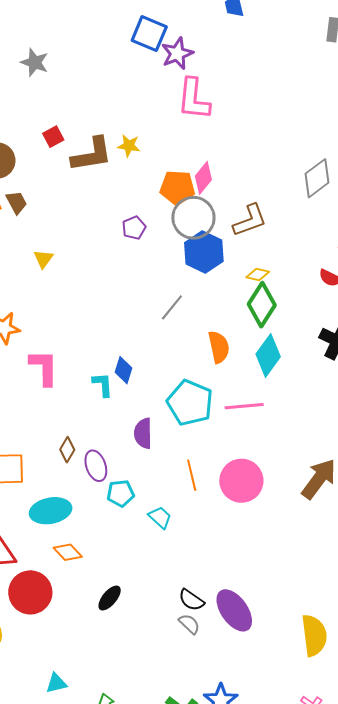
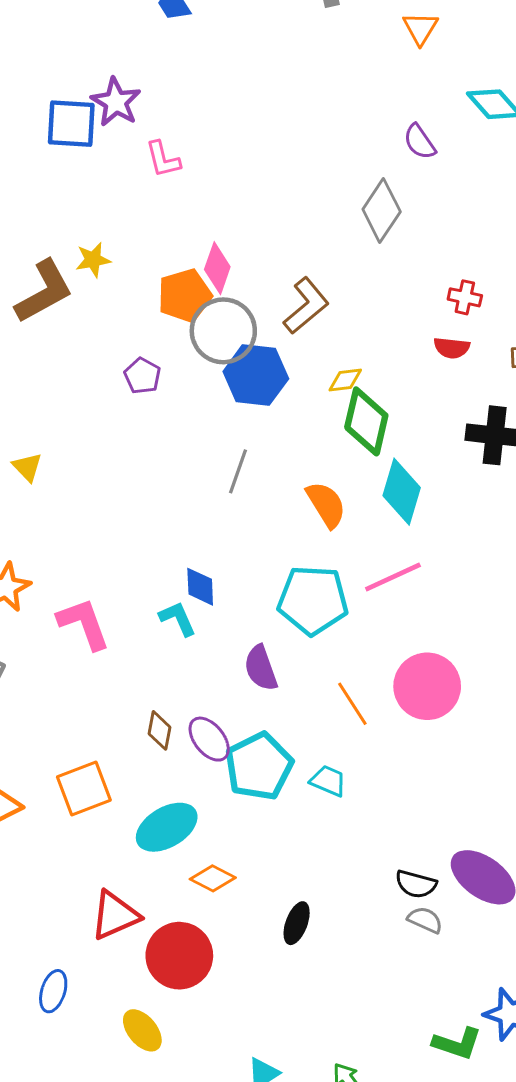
blue square: (149, 34) -> (71, 124), moved
pink L-shape: (194, 99) -> (163, 159), size x0.6
cyan pentagon: (121, 493) -> (259, 766), size x1.6

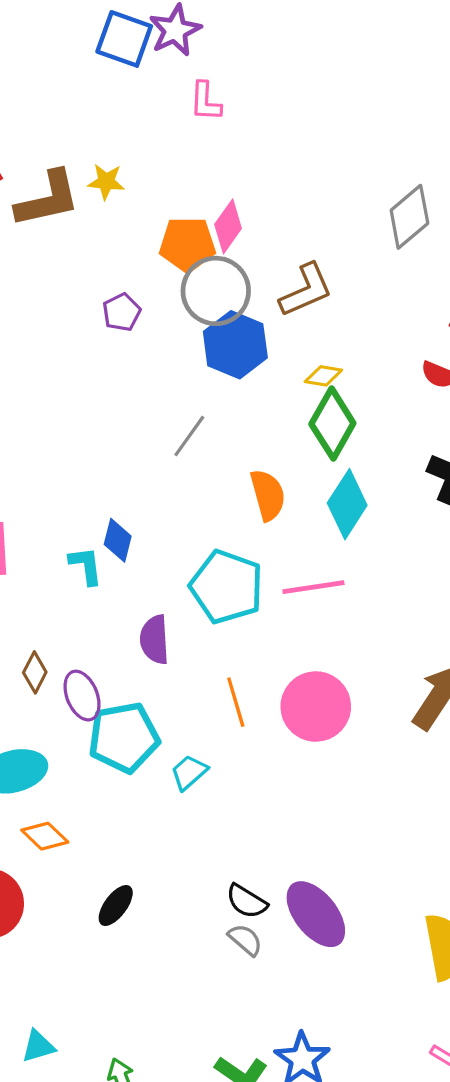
cyan trapezoid: (328, 781) -> (189, 772), turned -81

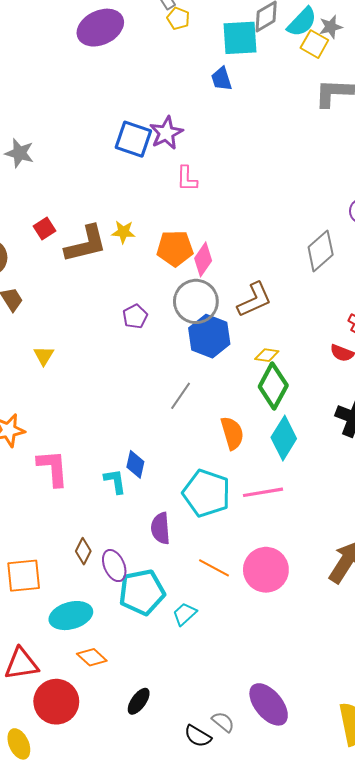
orange pentagon: (187, 244) -> (175, 248), moved
orange line: (236, 702) -> (214, 568), turned -44
black semicircle: (247, 901) -> (198, 736), moved

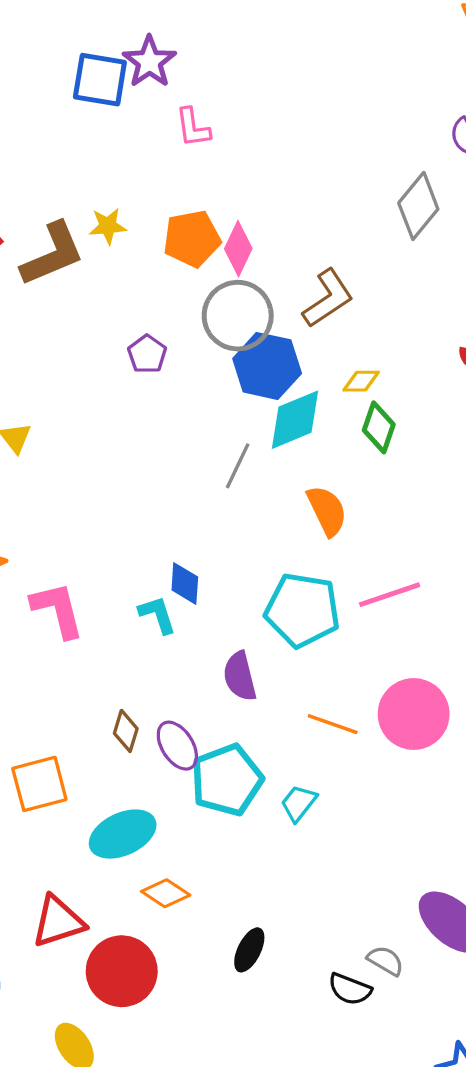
green diamond: (273, 386) -> (379, 427), size x0.7
cyan diamond: (284, 438) -> (295, 420), moved, turned 45

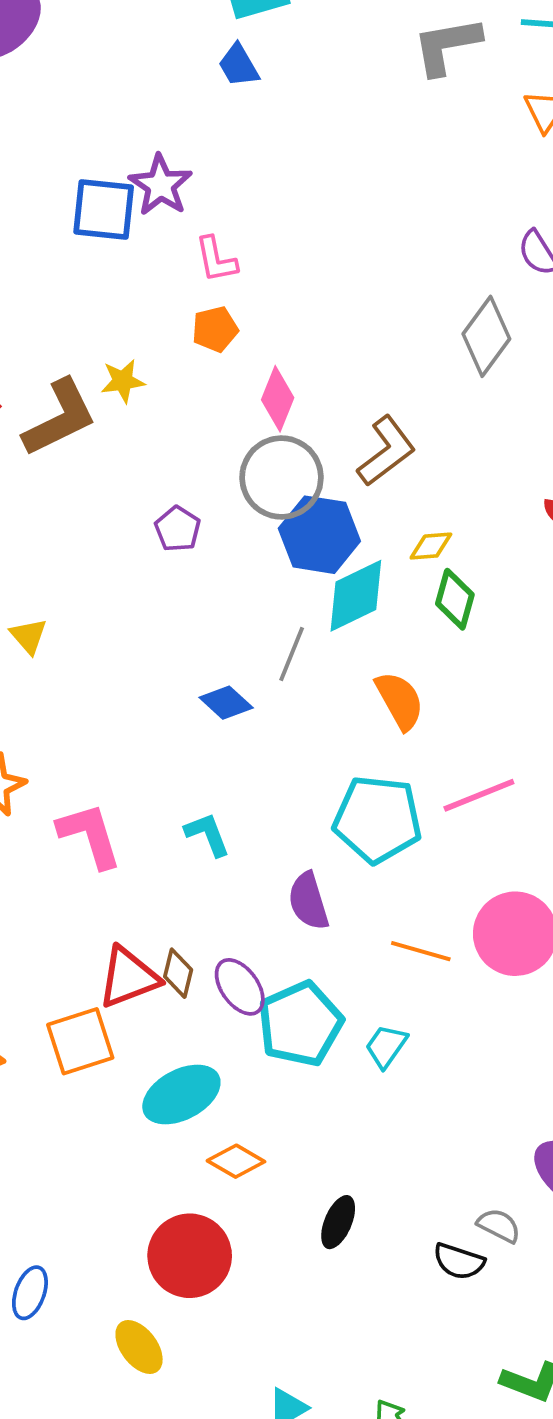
orange pentagon: (192, 239) -> (215, 329), moved, size x0.7
blue diamond: (185, 584) -> (226, 703), moved, turned -48
red triangle: (58, 921) -> (128, 977), moved

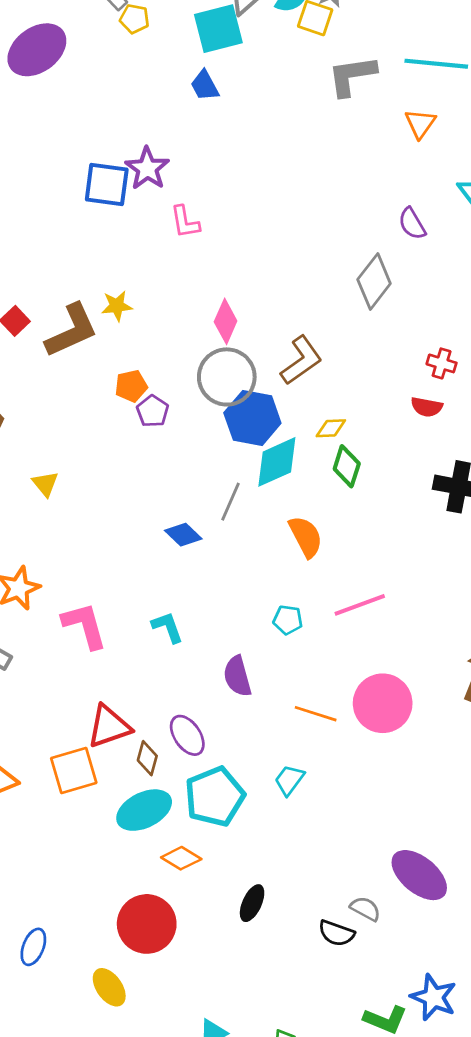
orange pentagon: (215, 329) -> (131, 386), moved
cyan pentagon: (378, 819) -> (288, 620), size x0.5
brown diamond: (178, 973) -> (147, 758), moved
cyan pentagon: (300, 1024) -> (215, 797), moved

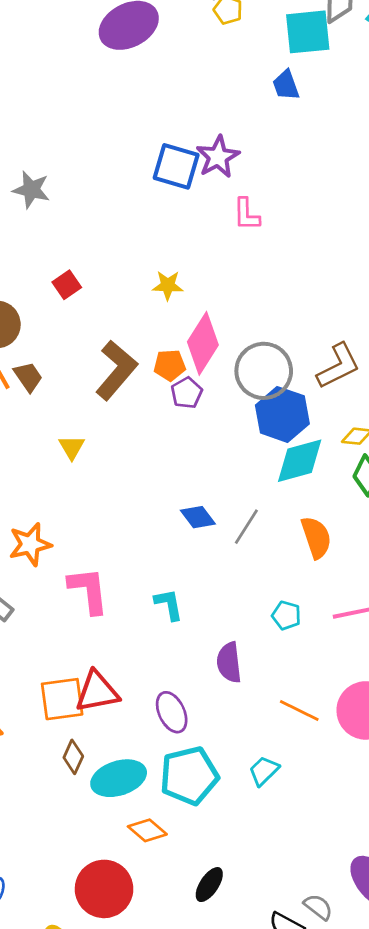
pink diamond: (226, 321) -> (203, 343), moved, size x1.4
brown L-shape: (72, 330) -> (116, 370), moved, turned -34
gray line: (230, 502) -> (246, 527), moved
brown diamond: (147, 758) -> (73, 757), moved
orange square: (74, 771) -> (62, 699), moved

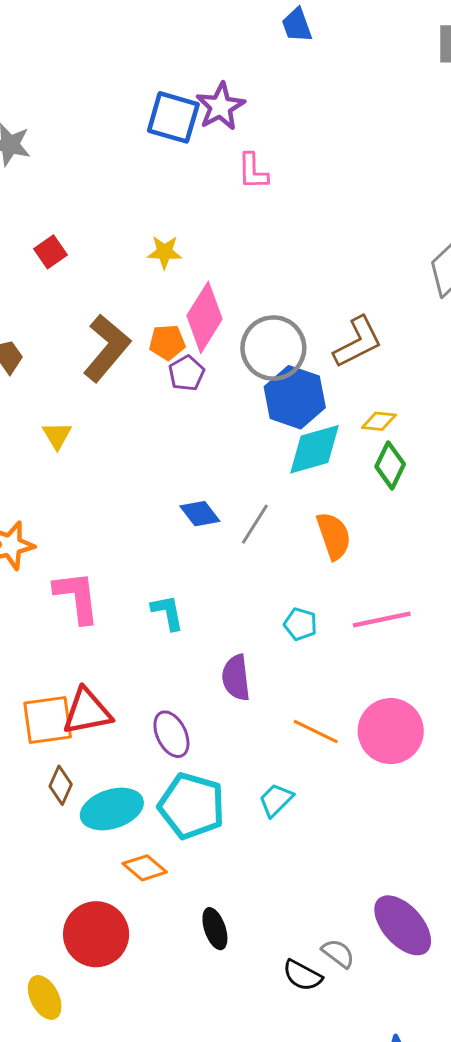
cyan pentagon: (189, 776) -> (192, 806), turned 30
black ellipse: (209, 885) -> (215, 929), turned -52

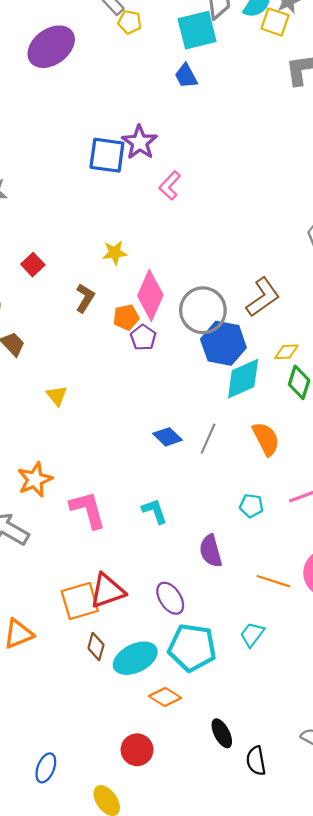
pink L-shape: (253, 171) -> (170, 186), turned 52
brown L-shape: (107, 348) -> (85, 298), moved, size x0.6
red circle: (96, 934) -> (137, 750), size x0.7
black semicircle: (302, 975) -> (256, 761), moved, turned 60

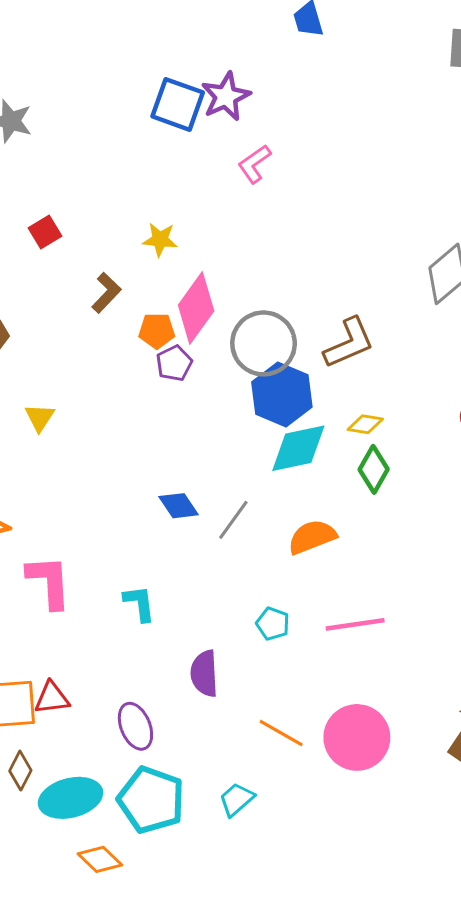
orange semicircle: (266, 439) -> (312, 537), turned -96
red triangle: (107, 591) -> (52, 698), size x0.7

